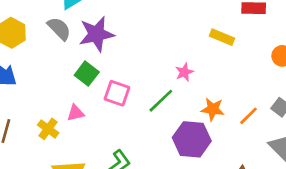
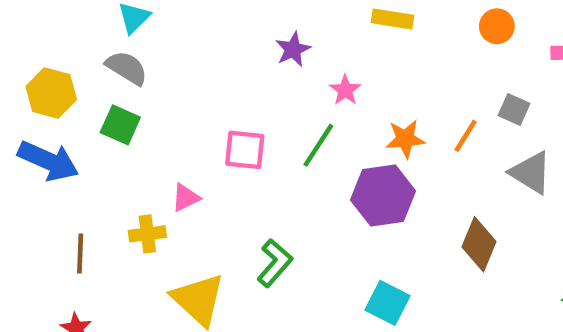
purple star: (96, 34) -> (293, 49), moved, size x0.6
green square: (87, 74) -> (120, 125), moved
yellow cross: (48, 129) -> (147, 234), turned -30

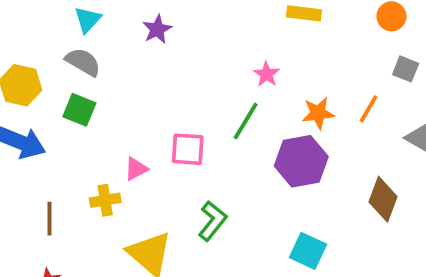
purple star: (293, 49) -> (157, 29), moved
gray square: (514, 110) -> (406, 69), moved
pink square: (245, 150) -> (188, 149), moved

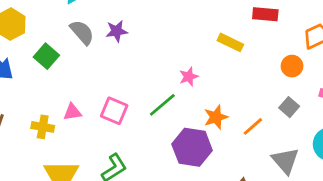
purple star: (157, 29) -> (117, 31), moved
gray semicircle: (83, 62) -> (82, 32), moved
orange star: (318, 113) -> (216, 117), turned -30

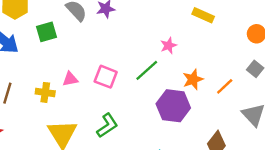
green square: (46, 56) -> (47, 32), turned 35

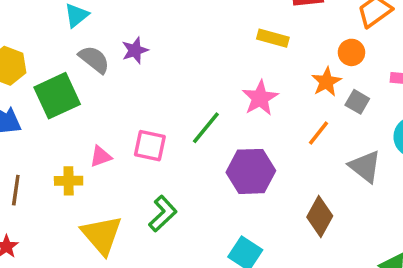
green square: (47, 32) -> (57, 96), size x1.5
pink star: (169, 46) -> (260, 98), moved, size x1.5
orange star: (193, 79) -> (326, 82), moved

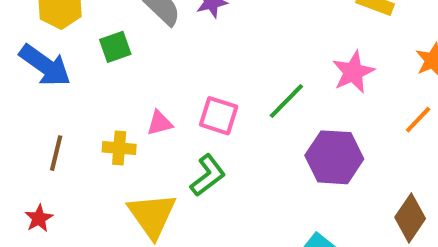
green square: (57, 96) -> (115, 47), size x0.6
green L-shape: (163, 214) -> (208, 175), moved

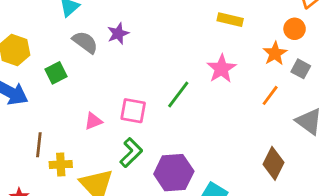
yellow cross: (119, 148) -> (61, 164), moved
brown line: (56, 153) -> (39, 145), moved
purple hexagon: (334, 157) -> (174, 173), moved

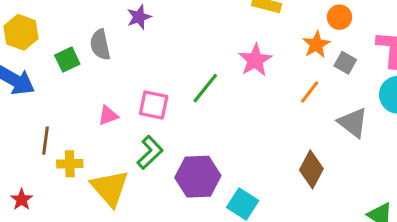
gray semicircle: (85, 42) -> (100, 45), moved, turned -140

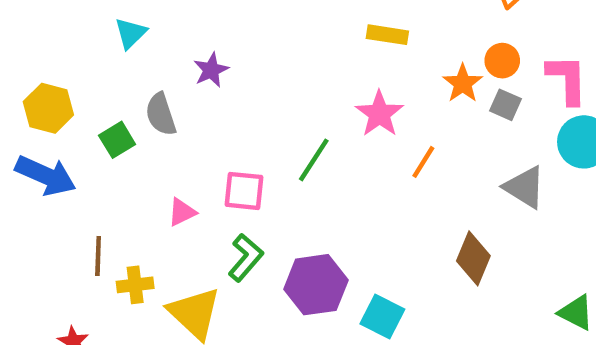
orange circle: (339, 17) -> (502, 61), moved
orange line: (310, 92) -> (423, 162), moved

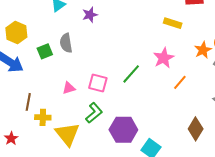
purple star: (211, 70) -> (90, 15), moved

